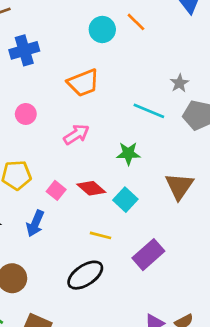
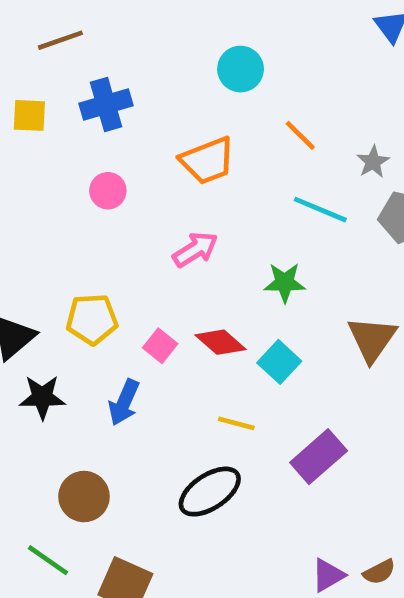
orange line: (136, 22) -> (300, 135), moved
pink circle: (26, 114) -> (108, 191), moved

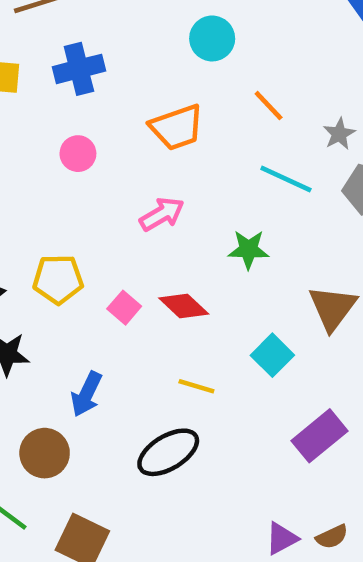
cyan square: (279, 362) -> (272, 355), moved
blue arrow: (124, 402) -> (86, 394), moved
purple rectangle: (319, 457) -> (319, 436), moved

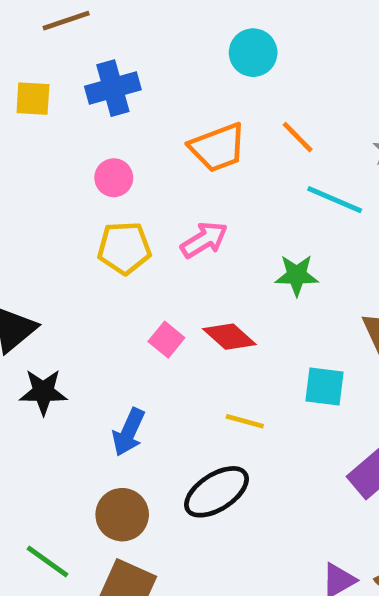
orange line: (269, 106) -> (298, 137), moved
yellow pentagon: (58, 279) -> (124, 248), moved
cyan square: (272, 355) -> (324, 386), turned -36
brown circle: (45, 453) -> (122, 515), moved

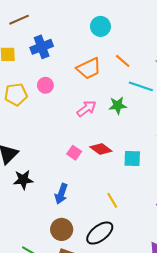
yellow pentagon: (124, 248) -> (16, 94), moved
green star: (297, 275) -> (118, 105), moved
cyan square: (324, 386) -> (132, 159), moved
yellow line: (245, 421) -> (112, 200), moved, turned 49
black ellipse: (216, 492) -> (100, 233), moved

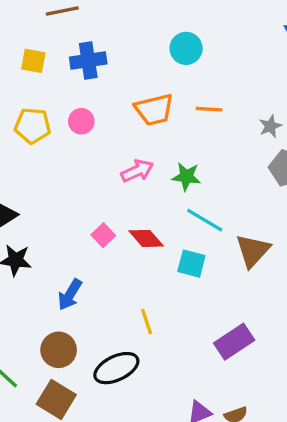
orange line: (123, 61) -> (209, 109), turned -49
cyan line: (141, 86) -> (205, 220), moved

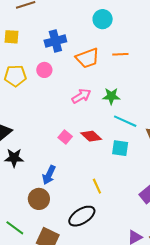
blue cross: (88, 61) -> (55, 41), moved
brown circle: (59, 350) -> (39, 199), moved

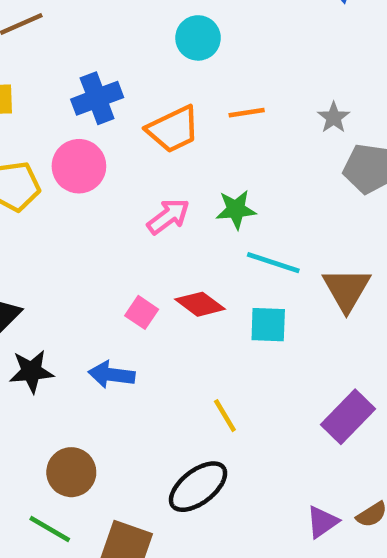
pink circle: (44, 70) -> (79, 166), size x1.5
blue arrow: (49, 175) -> (111, 375), moved, turned 78
brown circle: (39, 199) -> (71, 472), moved

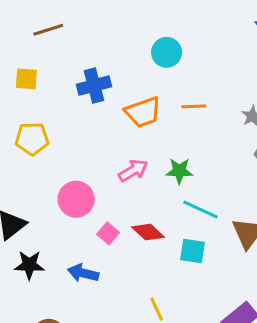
pink circle: (79, 166) -> (76, 199), moved

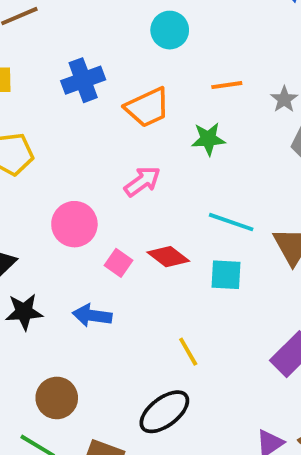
orange line: (194, 106) -> (227, 85), moved
green star: (179, 171) -> (208, 139), moved

